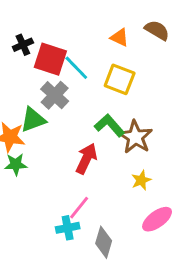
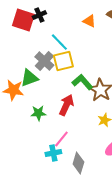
black cross: (23, 45) -> (39, 15), moved
red square: (50, 59) -> (23, 20), moved
yellow square: (120, 79) -> (63, 61), moved, turned -35
green star: (16, 164) -> (38, 113), moved

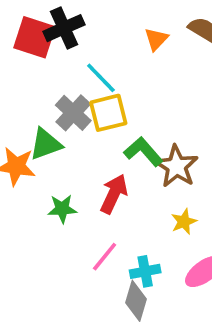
black cross: (39, 15) -> (64, 28), size x1.5
orange triangle: (89, 21) -> (156, 39), turned 48
cyan cross: (53, 153) -> (145, 271), moved

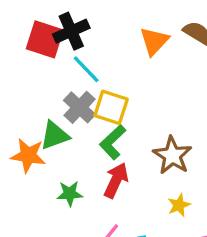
orange triangle: (156, 39) -> (154, 41), size x1.4
cyan line: (101, 78) -> (86, 69), moved
yellow square: (108, 113) -> (111, 107), turned 32
green L-shape: (143, 152) -> (113, 142), moved, turned -92

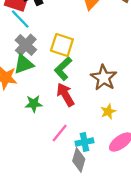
cyan line: (86, 69) -> (20, 19), moved
gray cross: (80, 107) -> (26, 45), moved
red arrow: (116, 180) -> (65, 95), turned -55

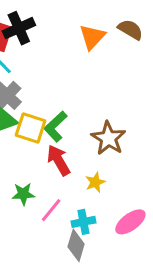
yellow square: (62, 45) -> (31, 128), moved
green star: (34, 104) -> (23, 194), moved
yellow star: (108, 112) -> (95, 182), moved

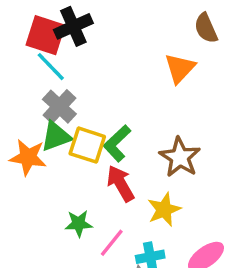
brown semicircle: (130, 30) -> (206, 28), turned -145
orange triangle: (92, 37) -> (180, 68), moved
yellow star: (95, 182) -> (164, 210), size x1.4

